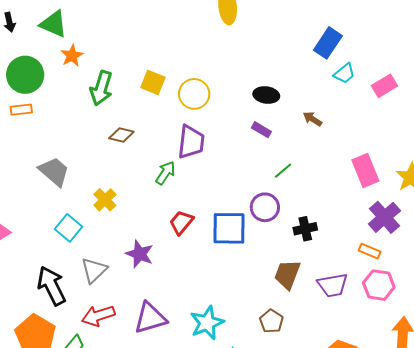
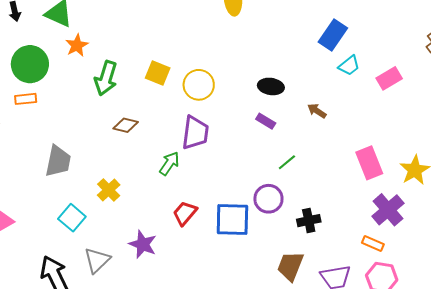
gray trapezoid: (54, 172) -> (58, 161), turned 60

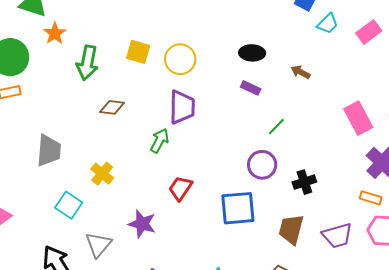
blue square: (232, 220) -> (238, 208), moved

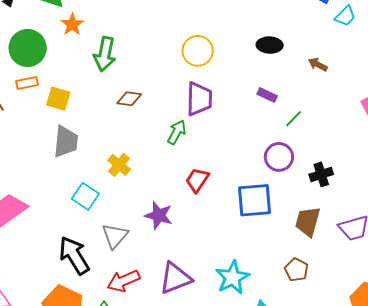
yellow square: (138, 52) -> (58, 99), moved
purple rectangle: (251, 88) -> (267, 95), moved

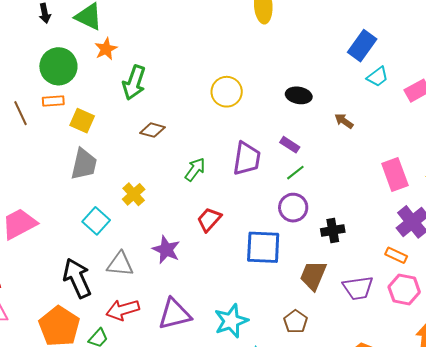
purple trapezoid: (199, 99) -> (247, 159), moved
green line: (293, 119) -> (295, 173), moved
gray triangle: (115, 236) -> (120, 264), turned 48

